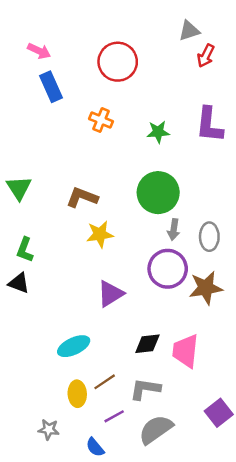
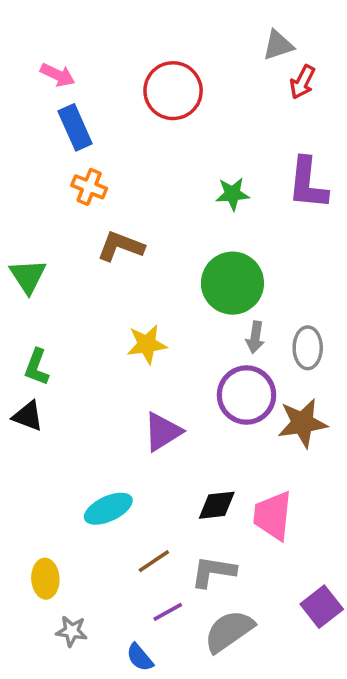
orange cross: (101, 120) -> (89, 187), moved
brown L-shape: (82, 197) -> (121, 246), moved
yellow ellipse: (77, 394) -> (45, 579), moved

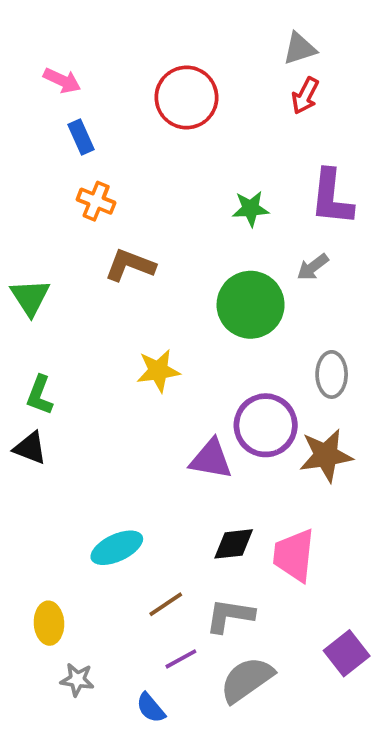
red arrow: (302, 82) -> (305, 96), moved
blue rectangle: (75, 127) -> (81, 137), size x0.7
gray arrow: (255, 337) -> (313, 267), moved, turned 44
purple triangle: (163, 432) -> (211, 459), moved, turned 42

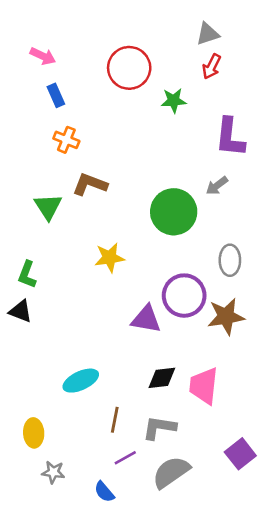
green star: (251, 209) -> (174, 101), moved
green triangle: (30, 297) -> (48, 207), moved
brown line: (166, 604) -> (115, 420), turned -45

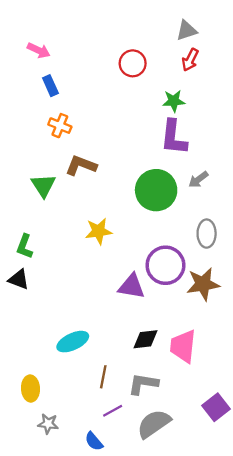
red circle: (129, 68) -> (133, 63), moved, size x0.7
green star: (174, 101) -> (174, 101), moved
purple L-shape: (230, 137) -> (174, 137), moved
gray arrow: (217, 186) -> (198, 180), moved

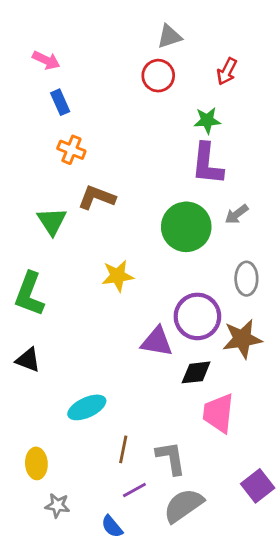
gray triangle: (187, 30) -> (169, 36), moved
green L-shape: (25, 246) -> (29, 294), size x1.5
black triangle: (19, 279) -> (28, 360), moved
black diamond: (146, 339) -> (196, 372), moved
gray L-shape: (143, 384) -> (171, 458), turned 72

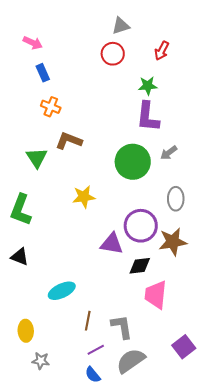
blue semicircle: (112, 526) -> (93, 375), moved

